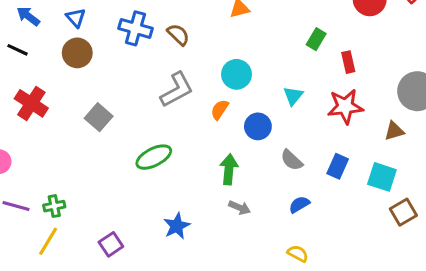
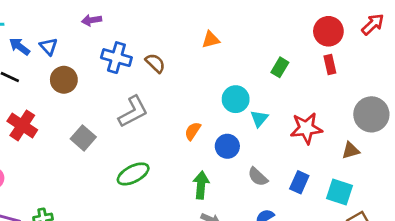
blue triangle: (76, 18) -> (49, 47), moved
red rectangle: (348, 62) -> (330, 65), moved
cyan circle: (236, 74) -> (236, 99), moved
gray L-shape: (177, 90) -> (133, 112), moved

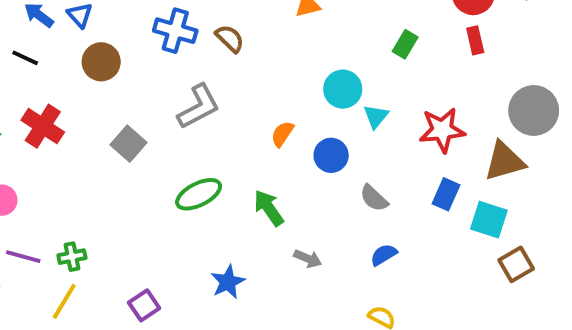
brown triangle: (351, 150) -> (504, 161), size x1.6
blue rectangle: (299, 182) -> (446, 194), moved
green arrow: (201, 185) -> (269, 208), moved, turned -40

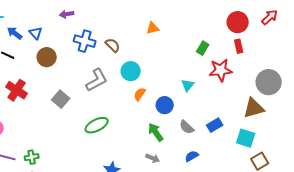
cyan circle: (343, 89) -> (131, 71), moved
red star: (442, 130) -> (221, 70), moved
blue rectangle: (446, 194) -> (215, 125), moved, turned 35
green arrow: (269, 208) -> (156, 132), moved

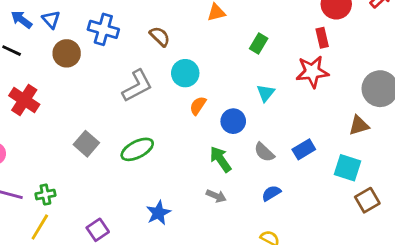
blue cross: (85, 41) -> (103, 29), moved
red rectangle: (239, 46) -> (322, 38), moved
green rectangle: (203, 48) -> (259, 43), moved
gray square: (61, 99) -> (86, 144), moved
brown triangle: (254, 108) -> (359, 125), size x0.7

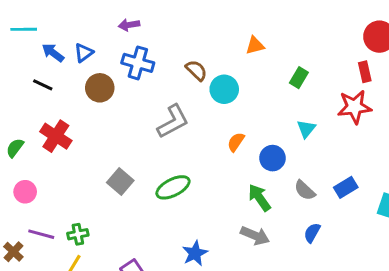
blue triangle: (51, 19) -> (84, 53), turned 36
cyan circle: (185, 73) -> (224, 89), moved
blue semicircle: (271, 193) -> (312, 233), turned -30
gray arrow: (216, 196) -> (255, 236), size x1.4

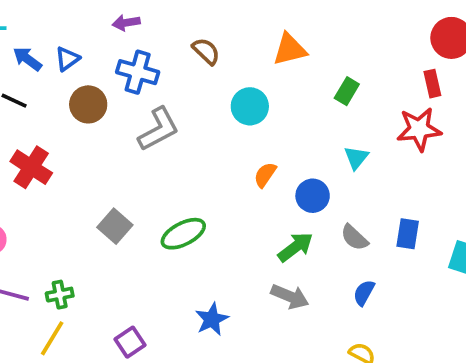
orange triangle: (255, 45) -> (290, 49), size x1.4
brown semicircle: (196, 70) -> (206, 51), moved
gray L-shape: (173, 121) -> (159, 129), moved
blue rectangle: (346, 187) -> (408, 234), turned -50
green arrow: (259, 198) -> (295, 247), turned 88

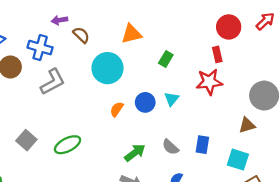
purple arrow: (126, 23) -> (59, 20), moved
cyan circle: (250, 106) -> (108, 68), size x1.4
blue circle: (313, 196) -> (145, 102), moved

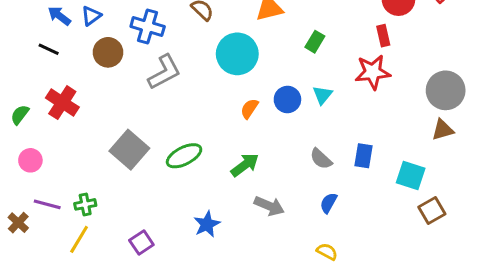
brown triangle: (247, 125) -> (443, 130), moved
gray square: (26, 140) -> (129, 150), size x1.4
green arrow: (135, 153) -> (245, 165), moved

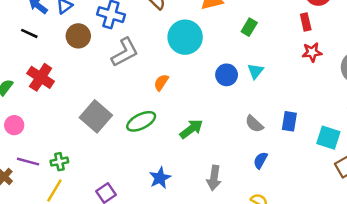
red star: (373, 72) -> (312, 52), moved, size x0.7
orange semicircle: (249, 109) -> (161, 82), moved
gray arrow: (269, 206) -> (214, 178), moved, turned 75

